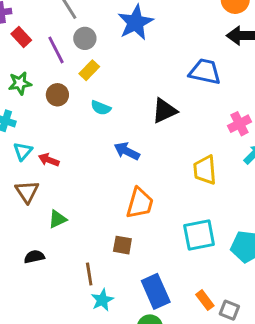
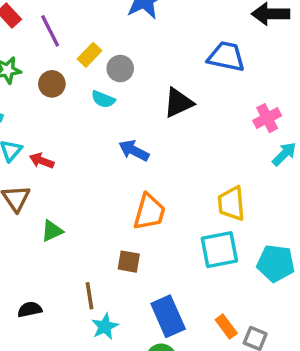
gray circle: (85, 38) -> (120, 69), moved
yellow trapezoid: (205, 170) -> (231, 203), moved
black semicircle: (34, 257) -> (30, 309), moved

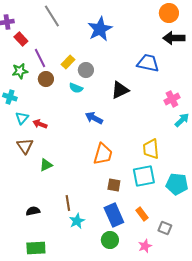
purple line: (50, 31) -> (40, 58), moved
brown square: (129, 262) -> (114, 185), moved
orange rectangle: (226, 327) -> (142, 214), moved

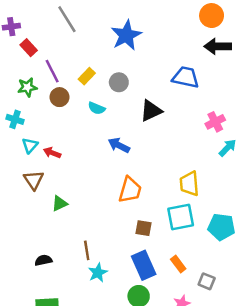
gray circle: (86, 70) -> (119, 82), moved

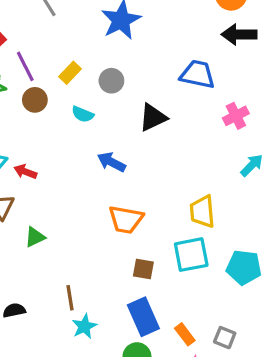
pink cross: (215, 122) -> (236, 116), moved
orange trapezoid: (130, 190) -> (126, 220), turned 84
orange rectangle: (178, 264) -> (185, 334), moved

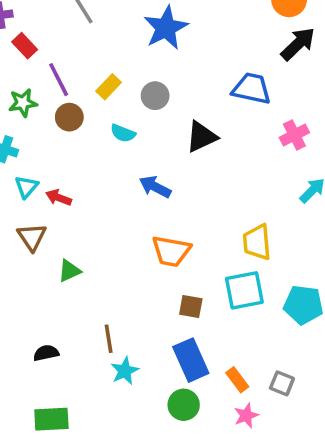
black arrow: (239, 34) -> (298, 44), turned 136

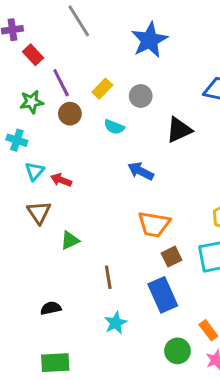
brown square: (191, 307) -> (172, 257), moved, turned -36
brown line: (109, 339) -> (108, 277), moved
blue rectangle: (191, 360) -> (163, 295), moved
green circle: (184, 405) -> (177, 351), moved

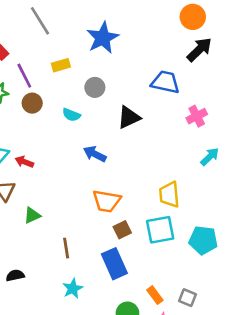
yellow rectangle: (102, 89) -> (61, 65), moved, turned 30

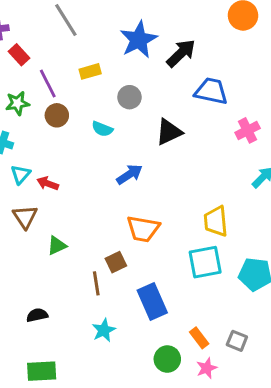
black arrow: (199, 50) -> (181, 53), moved
blue arrow: (95, 154) -> (129, 174), turned 120
brown square: (122, 230) -> (116, 262), moved

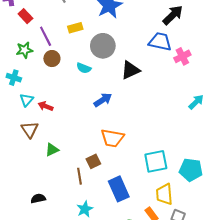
black arrow: (181, 53) -> (173, 15), moved
gray circle: (129, 97) -> (103, 46), size x1.5
pink cross: (248, 130) -> (182, 56), moved
yellow trapezoid: (216, 221) -> (164, 194), moved

